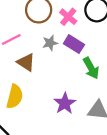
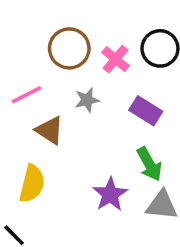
purple rectangle: (74, 44) -> (146, 111), moved
green arrow: (91, 68) -> (149, 164), moved

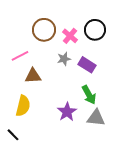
gray star: (87, 100) -> (64, 59), moved
brown triangle: (50, 130) -> (33, 76), turned -36

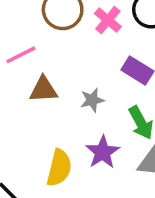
gray star: (64, 59) -> (92, 100), moved
yellow semicircle: (23, 106) -> (59, 168), moved

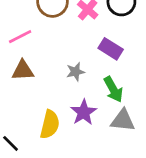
brown triangle: (43, 90) -> (23, 70), moved

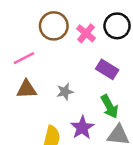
gray star: (75, 72) -> (65, 92), moved

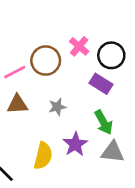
brown circle: (54, 26) -> (46, 61), moved
black circle: (117, 26) -> (111, 55), moved

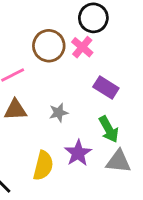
black circle: (111, 55) -> (93, 18), moved
brown circle: (46, 61) -> (49, 46), moved

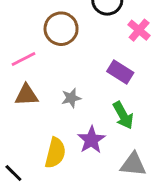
pink cross: (82, 47) -> (139, 30), moved
gray triangle: (118, 161) -> (133, 164), moved

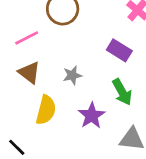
brown triangle: (26, 95) -> (29, 73), turned 40
yellow semicircle: (55, 153) -> (46, 110), moved

